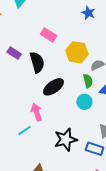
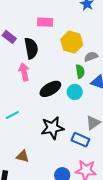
pink rectangle: (49, 35) -> (45, 22), turned -35
black ellipse: (53, 87) -> (50, 89), moved
pink arrow: (37, 112) -> (24, 72), moved

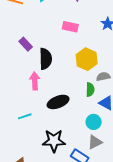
pink rectangle: (45, 22) -> (70, 27), moved
cyan circle: (75, 92) -> (94, 122), moved
cyan line: (12, 115) -> (25, 116), moved

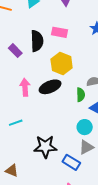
black semicircle: (46, 59) -> (37, 41), moved
yellow hexagon: (87, 59) -> (62, 63), moved
black ellipse: (58, 102) -> (50, 87), moved

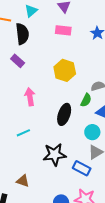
pink rectangle: (59, 32) -> (63, 30), moved
black semicircle: (37, 41) -> (22, 34), moved
black ellipse: (50, 87) -> (64, 114), moved, turned -45
green semicircle: (81, 95) -> (86, 100), turned 32

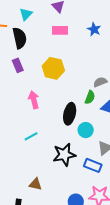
purple rectangle: (18, 61) -> (18, 65), turned 32
yellow hexagon: (65, 70) -> (53, 68), moved
cyan circle: (92, 132) -> (86, 130), moved

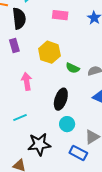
green semicircle: (90, 97) -> (73, 68), moved, turned 88
cyan circle: (86, 130) -> (67, 124), moved
black star: (64, 155) -> (39, 144), moved

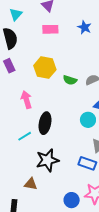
black ellipse: (61, 99) -> (45, 123), moved
cyan circle: (67, 124) -> (88, 120), moved

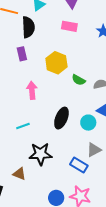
black ellipse: (45, 123) -> (61, 118), moved

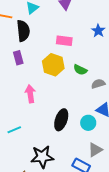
pink rectangle: (69, 26) -> (64, 41), moved
green semicircle: (79, 80) -> (80, 70), moved
cyan line: (23, 126) -> (14, 130), moved

